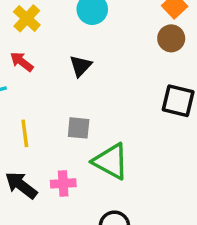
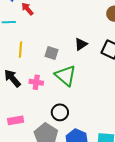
black triangle: (81, 66) -> (81, 44), moved

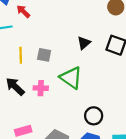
gray square: (51, 53) -> (44, 55), moved
black circle: (60, 112) -> (94, 116), moved

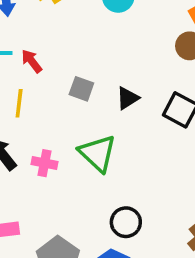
red arrow: (23, 11) -> (32, 61), moved
gray square: (44, 55) -> (81, 89), moved

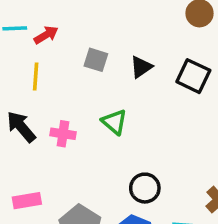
red arrow: (32, 61) -> (46, 35), turned 100
green triangle: (98, 153) -> (114, 122), size x0.7

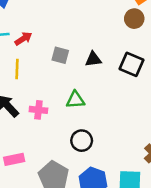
black triangle: (141, 67) -> (93, 59), turned 30
green triangle: (114, 122) -> (75, 100), turned -42
black circle: (145, 188) -> (82, 141), moved

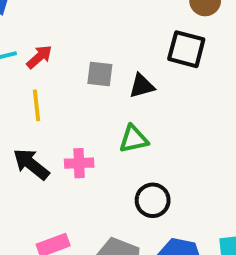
black triangle: (93, 59) -> (142, 86), moved
black square: (132, 64) -> (186, 49), moved

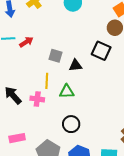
yellow line: (36, 105) -> (47, 81), moved

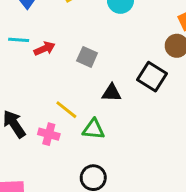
gray square: (55, 56) -> (87, 57), moved
yellow line: (47, 81) -> (66, 110), turned -63

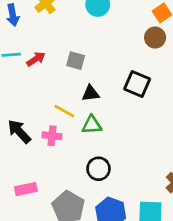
black square: (152, 77) -> (137, 84), moved
black triangle: (112, 93) -> (91, 93), moved

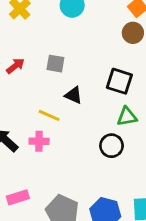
black triangle: (91, 93) -> (74, 95), turned 36
green triangle: (92, 125) -> (127, 117), moved
black circle: (98, 169) -> (112, 146), moved

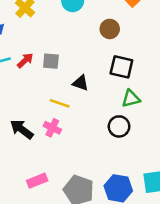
brown circle: (133, 33) -> (110, 29), moved
gray square: (55, 64) -> (51, 61), moved
pink cross: (39, 141) -> (52, 128), turned 30

